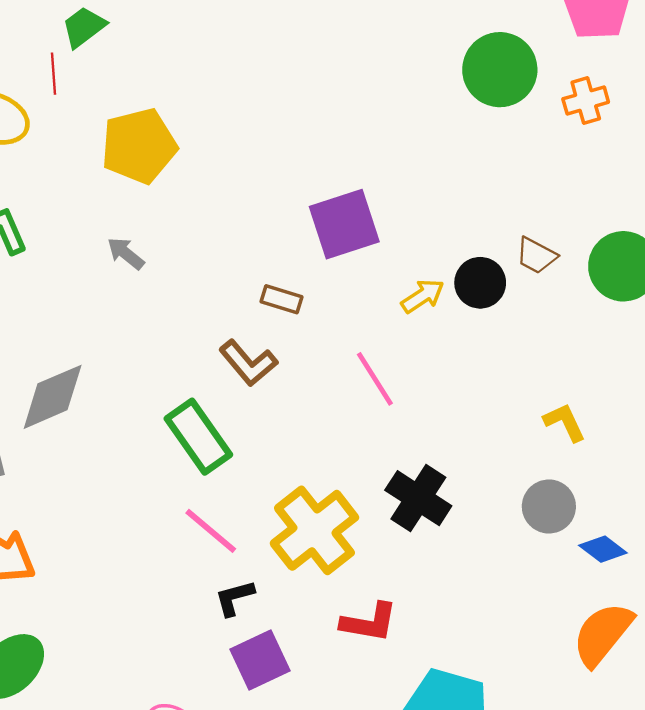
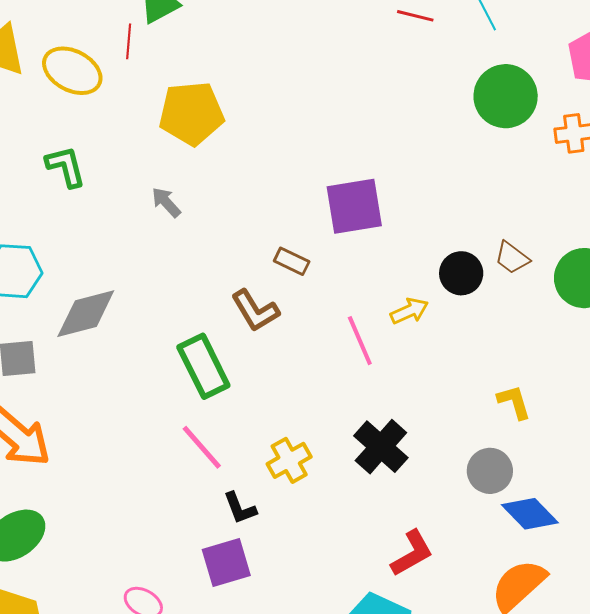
yellow arrow: (423, 296) -> (409, 311), moved
yellow cross: (314, 530) -> (289, 460), size x0.6
blue diamond: (603, 549) -> (530, 514), size x1.4
black L-shape: (234, 598) -> (240, 508), moved, turned -105
red L-shape: (369, 622) -> (412, 553), moved, turned -48

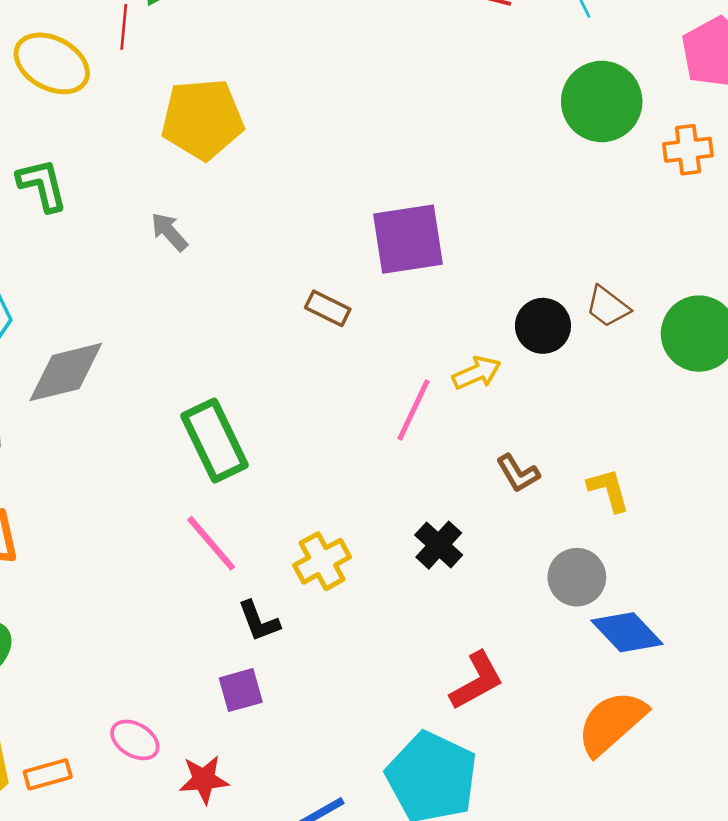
brown L-shape: (255, 311) -> (518, 473), moved, size x0.7
pink line: (360, 341) -> (413, 410), turned 48
black cross: (381, 447) -> (439, 545), size x0.7
purple square: (226, 563) -> (241, 690), size x0.7

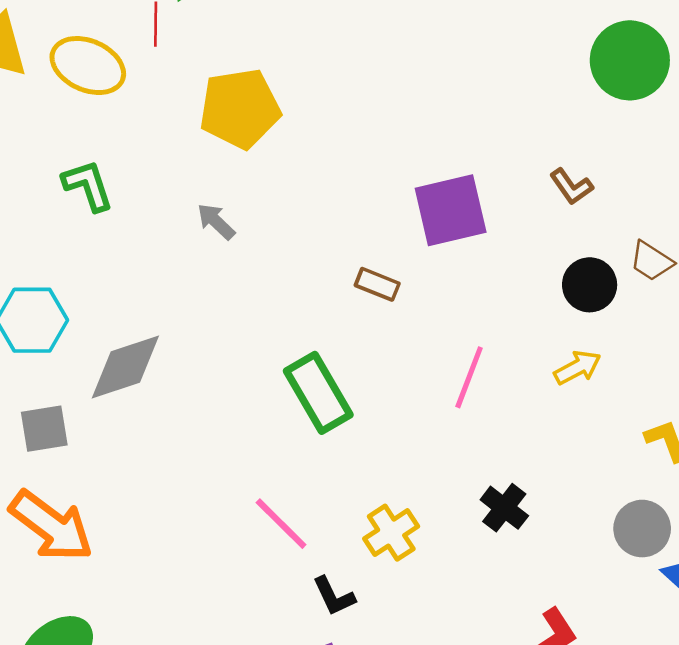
yellow arrow: (477, 373) -> (578, 368), moved
green rectangle: (214, 440) -> (318, 393), moved
brown L-shape: (518, 473) -> (571, 187), moved

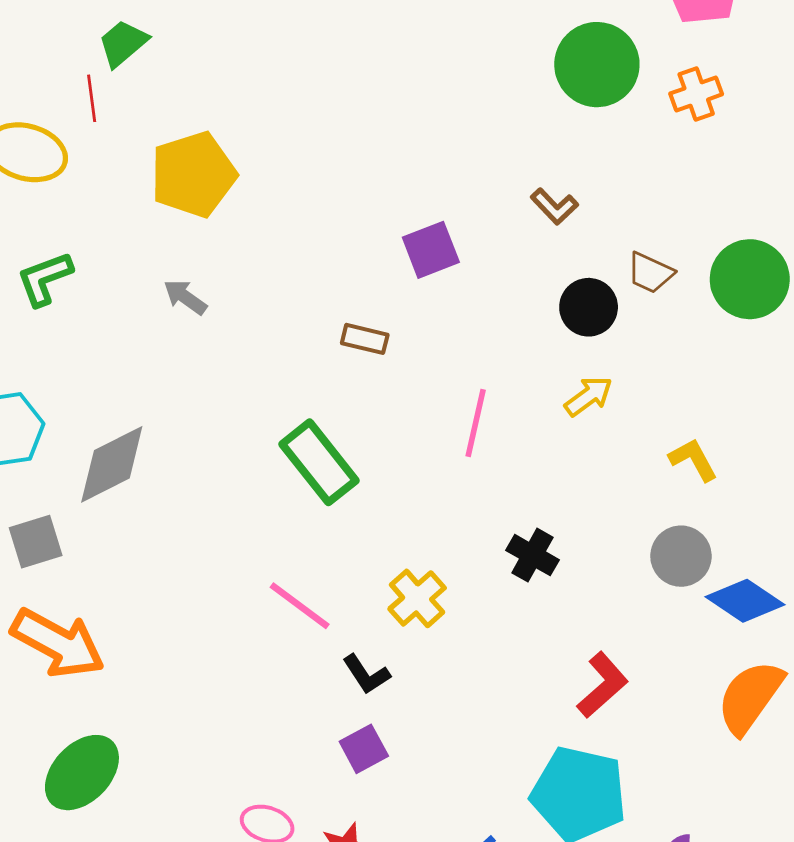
green L-shape: (88, 185) -> (45, 279), turned -84
purple square: (451, 210) -> (431, 250), size x0.7

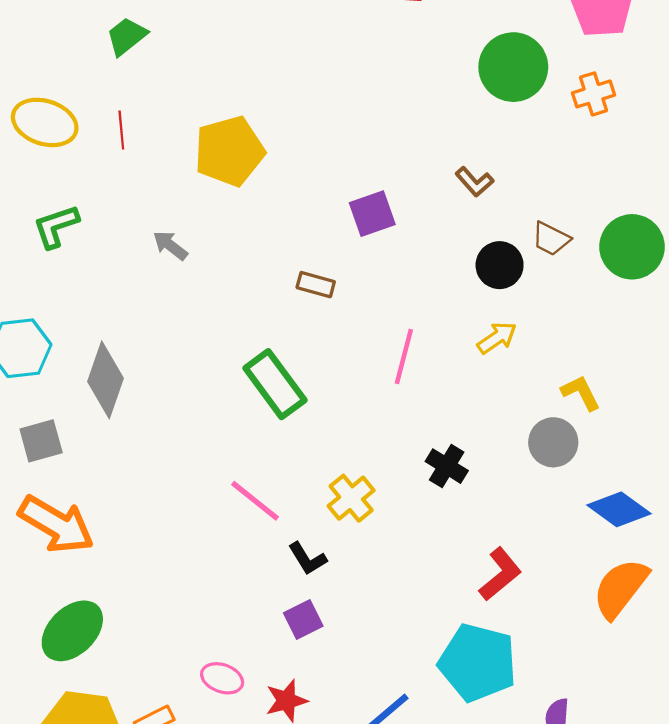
red line: (92, 98) -> (121, 130), moved
yellow pentagon: (193, 175) -> (229, 151), moved
gray diamond: (112, 464) -> (106, 380), turned -46
gray circle: (681, 556) -> (553, 442), moved

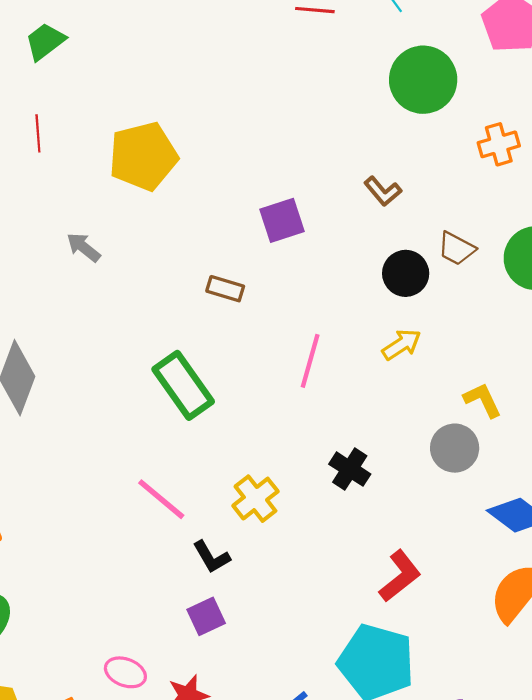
orange cross: (594, 94) -> (499, 144), moved

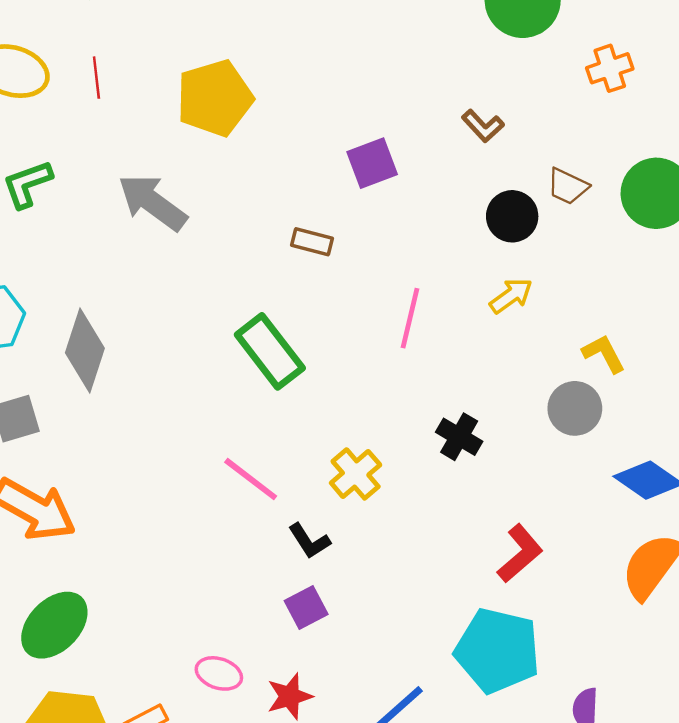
gray arrow: (84, 247) -> (152, 202), size x1.8

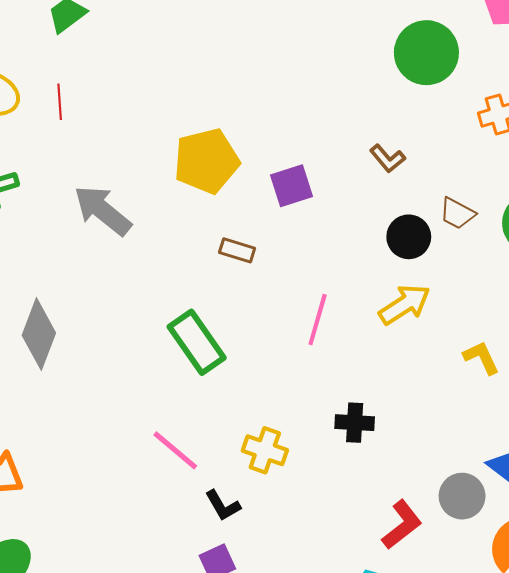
yellow pentagon: (215, 98) -> (206, 161), moved
yellow arrow: (511, 296) -> (405, 304), size x1.4
gray circle: (575, 408) -> (462, 496), moved
black cross: (459, 437) -> (355, 423), turned -30
yellow cross: (356, 474) -> (265, 450), turned -33

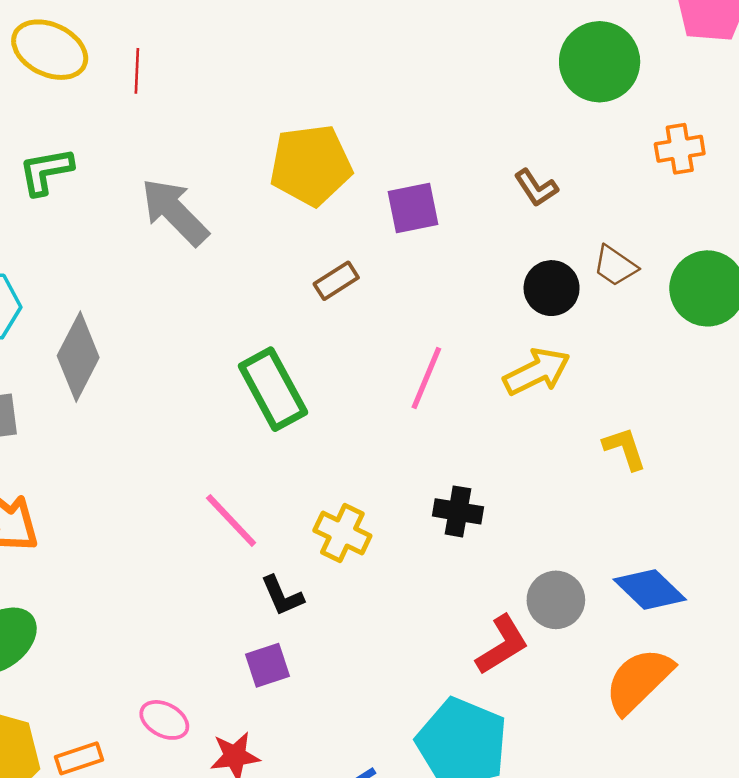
brown rectangle: (237, 250) -> (336, 281), turned -56
gray circle: (462, 496) -> (556, 600), moved

